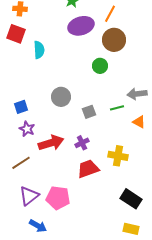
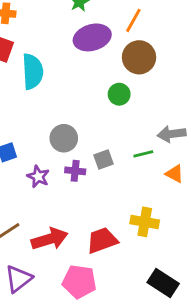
cyan semicircle: (39, 50) -> (33, 71), size x1.4
purple star: (27, 129) -> (38, 177), moved
red arrow: (51, 143) -> (50, 239), moved
purple cross: (82, 143) -> (75, 171), moved, turned 32
pink pentagon: (58, 198) -> (79, 282), moved

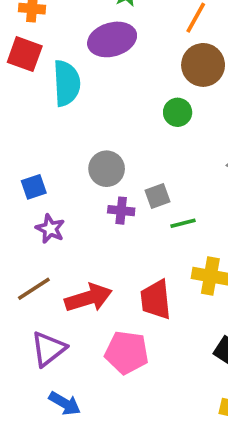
purple ellipse: (92, 37) -> (112, 39), moved
green line: (143, 154) -> (183, 223), moved
purple star: (38, 177) -> (50, 229), moved
red trapezoid: (102, 240) -> (156, 300), turned -76

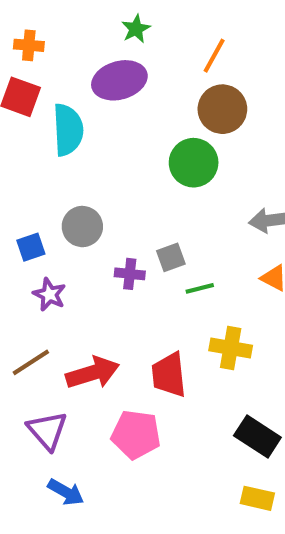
green circle: (178, 112) -> (194, 163), size x1.5
gray circle: (107, 169) -> (82, 227), moved
purple triangle: (48, 349) -> (47, 430), turned -33

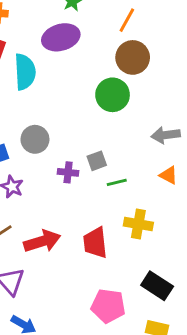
pink pentagon: (136, 434) -> (108, 306), moved

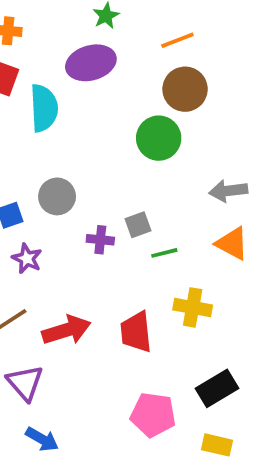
orange line: (127, 20) -> (177, 40), turned 40
orange triangle: (169, 175) -> (232, 244), size x1.4
black rectangle: (157, 286) -> (217, 388), turned -64

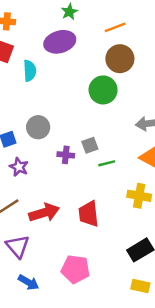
cyan semicircle: (44, 108) -> (30, 71), size x0.7
yellow cross: (193, 307) -> (139, 196), moved
pink pentagon: (153, 415) -> (75, 269), moved

